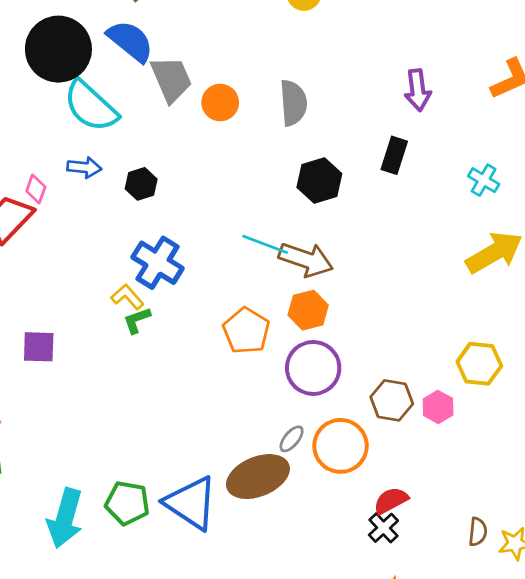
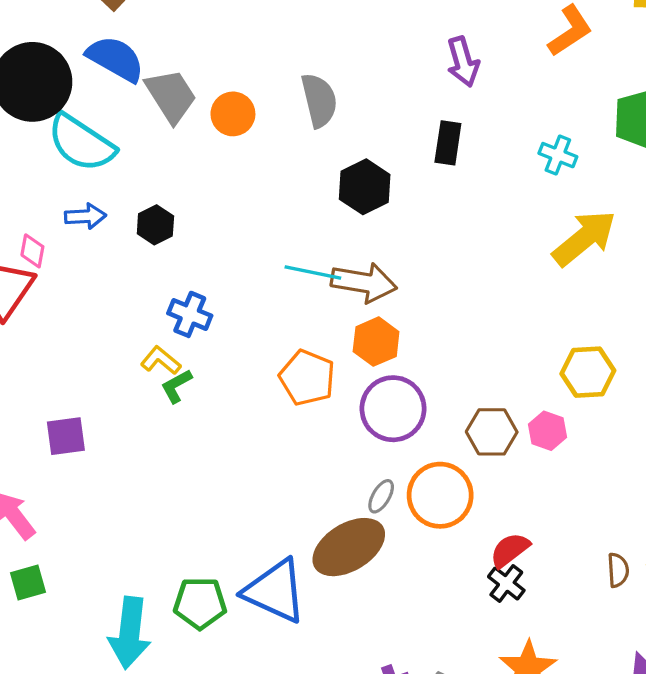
blue cross: (158, 263) -> (190, 314), size x0.7

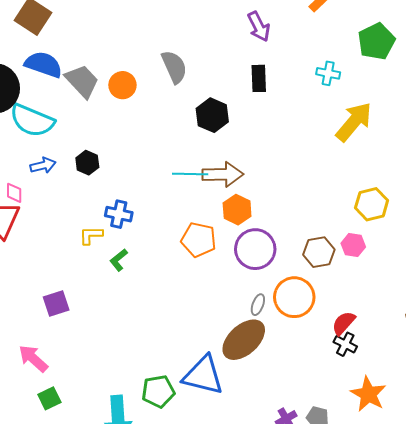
yellow L-shape: (161, 360) -> (91, 235), moved, turned -30

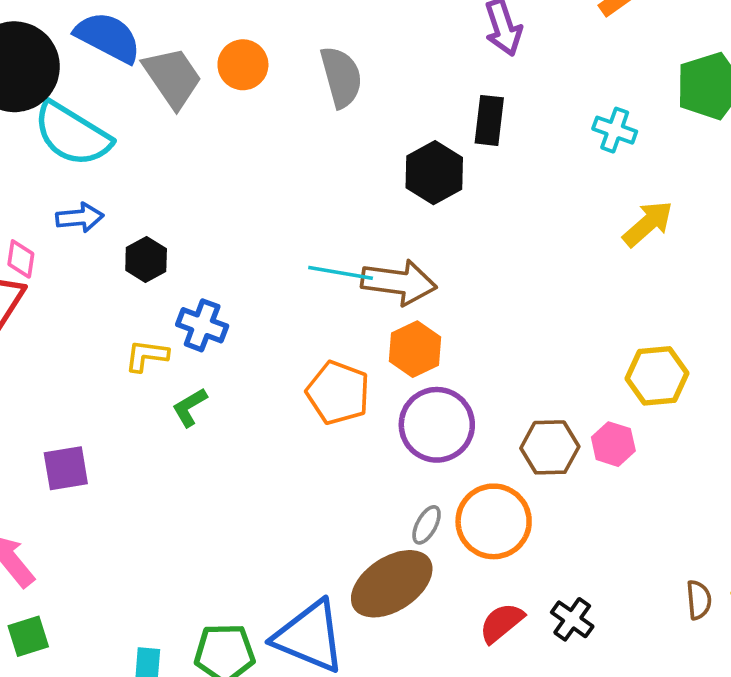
orange circle: (122, 85) -> (243, 65), moved
black hexagon: (212, 115) -> (434, 173), moved
yellow arrow: (354, 122) -> (648, 224), size x0.7
black hexagon: (87, 163) -> (146, 260), moved
red semicircle: (344, 323) -> (502, 623), moved

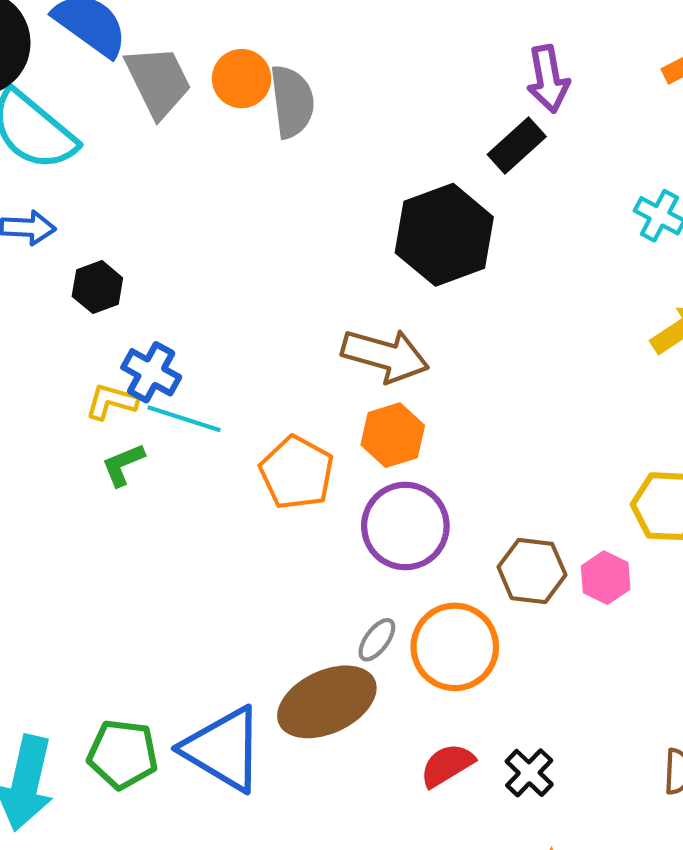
gray semicircle: (341, 77) -> (292, 102), moved
black rectangle: (489, 120) -> (517, 145), moved, turned 33
black hexagon: (434, 173) -> (444, 235), size x1.4
cyan line: (341, 273) -> (184, 419), moved
yellow L-shape: (147, 356) -> (111, 402), moved

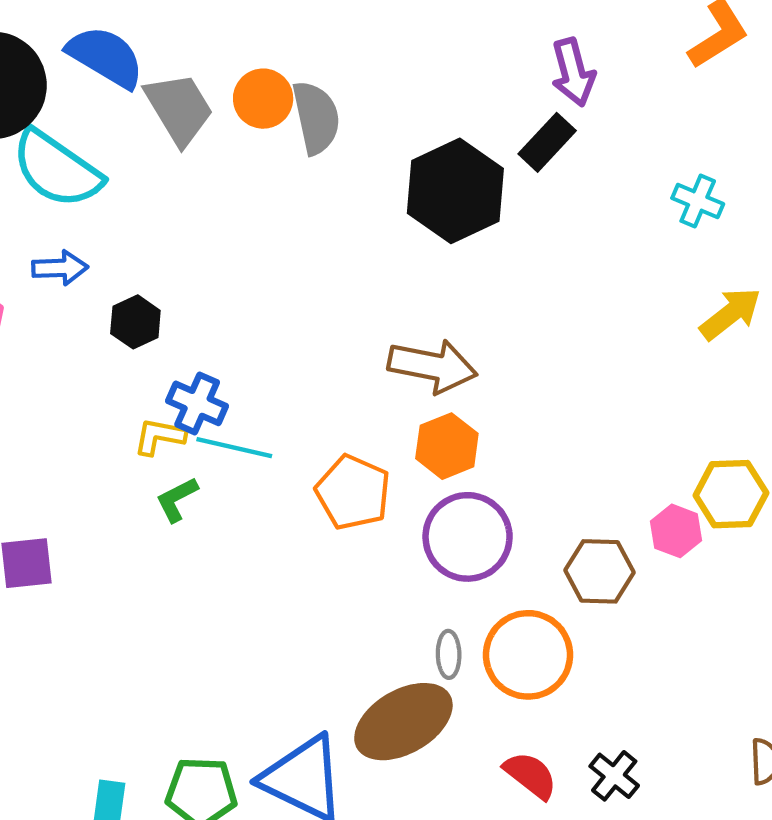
black hexagon: (444, 235) -> (455, 191), moved
pink hexagon: (606, 578) -> (676, 531), moved
gray ellipse: (377, 640) -> (449, 654), turned -33
red semicircle: (447, 765) -> (530, 775), turned 74

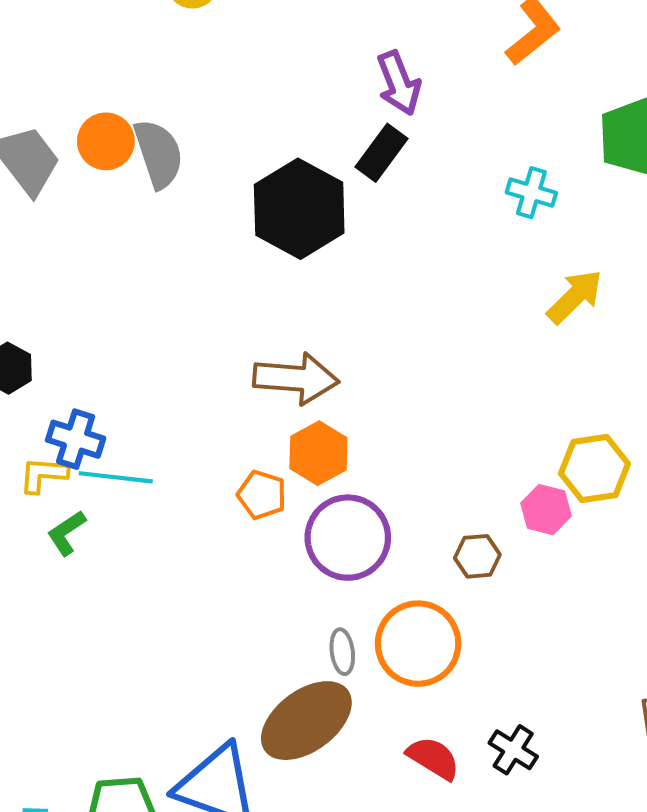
orange pentagon: (353, 492) -> (262, 495), moved, size x0.7
brown hexagon: (600, 571) -> (477, 556), size x0.7

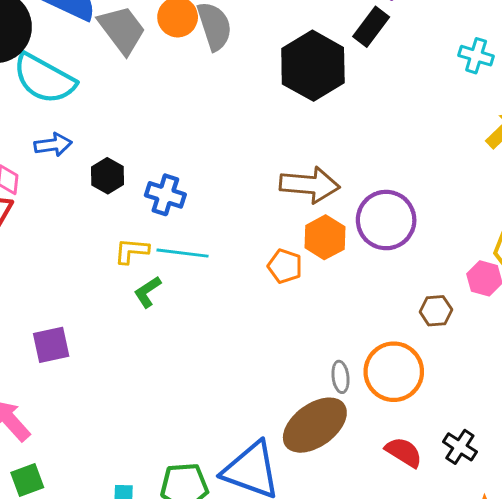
blue cross: (76, 439) -> (165, 195), moved
purple circle: (348, 538) -> (386, 220), moved

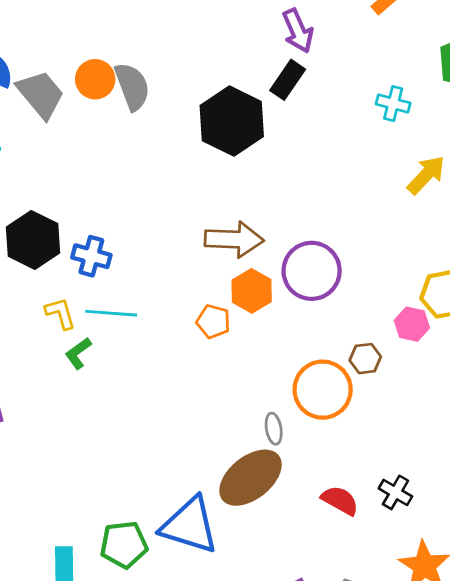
black hexagon: (107, 176) -> (33, 240), size x1.6
yellow L-shape: (132, 251) -> (60, 313), turned 72
orange circle: (394, 372) -> (323, 390), moved

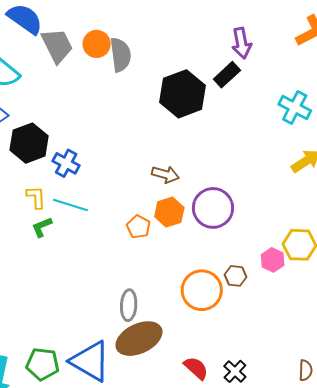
cyan cross: (393, 104) -> (295, 107), size x1.4
brown arrow: (234, 239) -> (165, 174), size x0.7
gray ellipse: (274, 429) -> (129, 305), moved, size x1.4

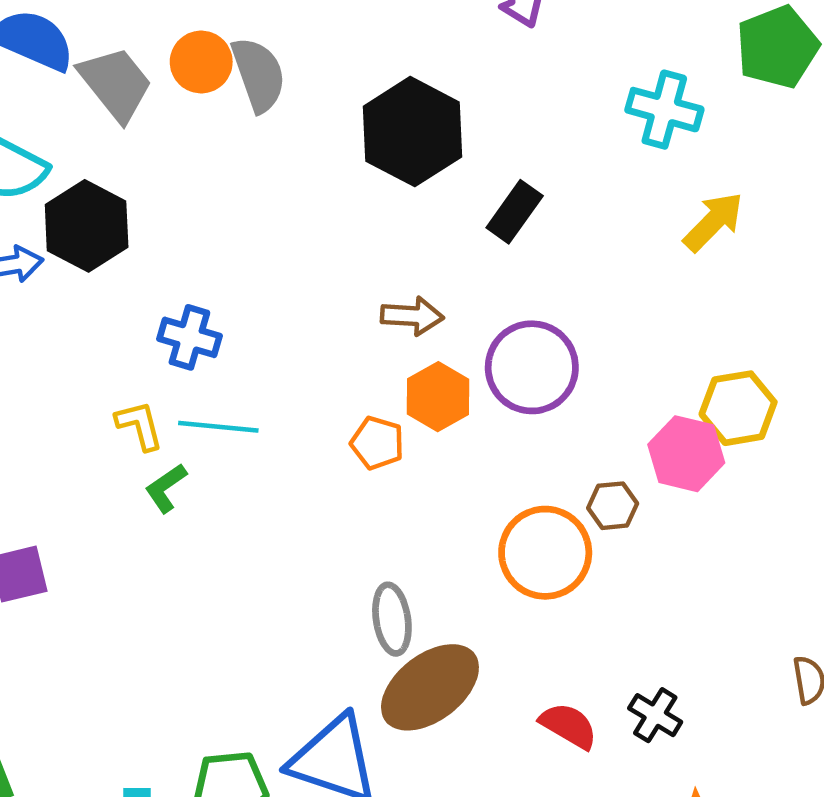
black rectangle: (227, 75) -> (515, 212), moved
black hexagon: (29, 143) -> (87, 226), moved
pink hexagon: (273, 260) -> (686, 454), size x1.4

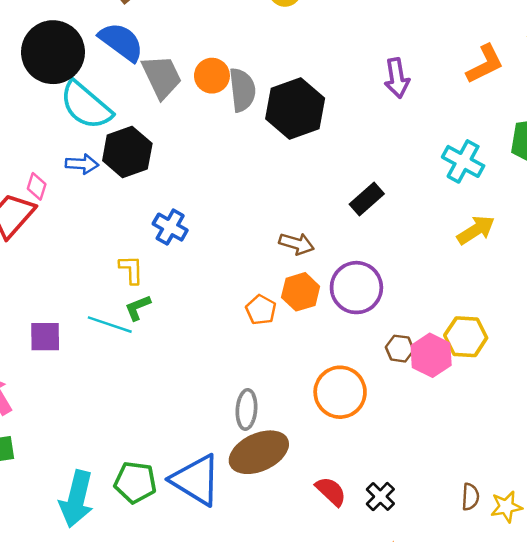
black hexagon: (412, 132) -> (295, 108), moved
cyan line: (218, 427) -> (110, 325), moved
brown hexagon: (613, 506) -> (400, 349), moved

